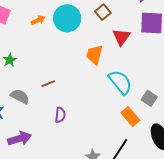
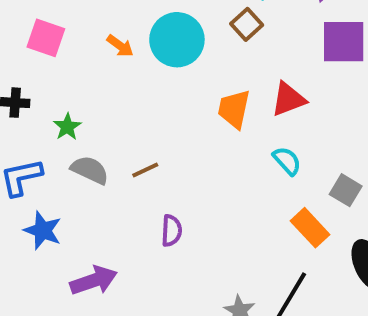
orange arrow: (38, 20) -> (120, 46), turned 64
red triangle: (121, 37) -> (288, 99), moved, turned 36
cyan semicircle: (120, 82) -> (287, 161), size x0.6
gray semicircle: (20, 96) -> (90, 170), moved

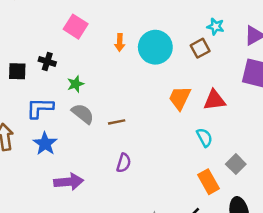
orange arrow: (120, 46) -> (120, 42), turned 42

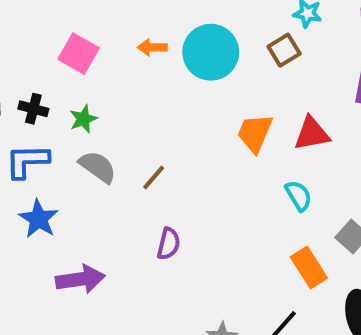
pink square: (76, 27) -> (79, 54), moved
orange arrow: (120, 42) -> (152, 47), turned 91
black cross: (47, 61) -> (33, 109), moved
brown line: (117, 122) -> (154, 178), turned -35

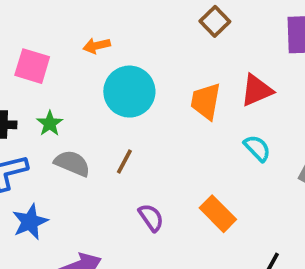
cyan circle: (211, 52) -> (129, 92), moved
blue star: (39, 219) -> (30, 222), turned 30
purple semicircle: (169, 244) -> (151, 218), turned -36
orange rectangle: (309, 268) -> (218, 214), moved

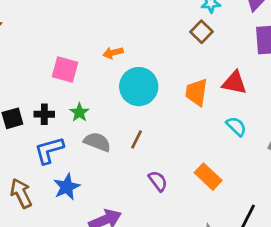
red triangle: (257, 90) -> (234, 83), turned 36

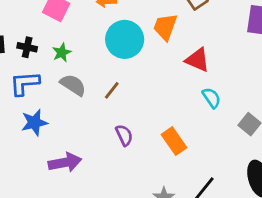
red triangle: (234, 83) -> (198, 60), moved
orange trapezoid: (196, 92) -> (165, 27), moved

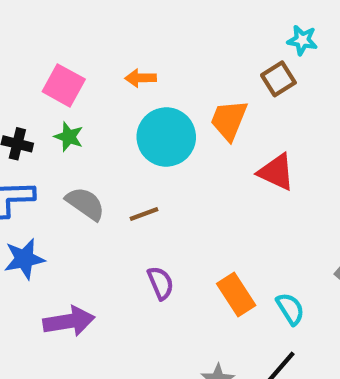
green star: (62, 53) -> (69, 137), moved, turned -30
brown line: (112, 90) -> (144, 214), turned 30
cyan semicircle: (212, 98) -> (290, 309), moved

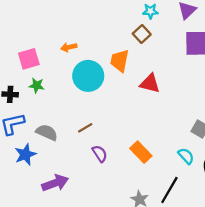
pink square: (64, 85) -> (29, 59), turned -35
gray semicircle: (85, 204) -> (47, 132), moved
brown line: (144, 214) -> (85, 128), moved
cyan semicircle: (290, 309) -> (186, 156), moved

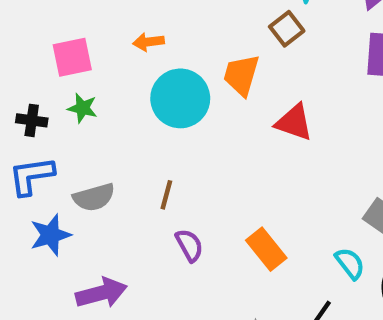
brown line: (85, 128) -> (166, 195), turned -49
gray semicircle: (47, 132) -> (94, 197), turned 135

